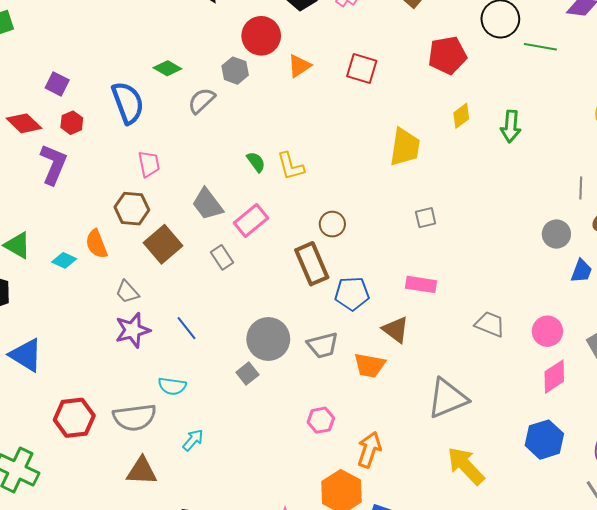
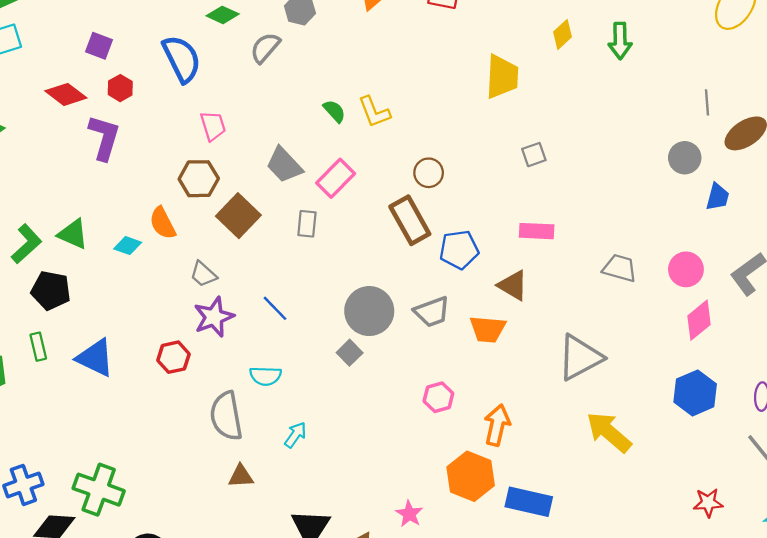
gray rectangle: (222, 257) -> (307, 224), turned 45
gray semicircle: (135, 417) -> (226, 416), turned 93
red hexagon: (74, 418) -> (173, 357), moved, size x0.7
brown triangle: (142, 471) -> (241, 476), size x0.7

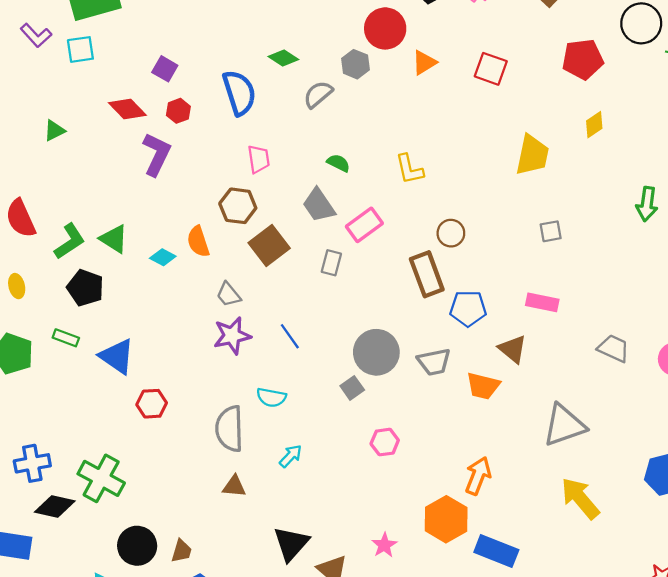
green arrow: (620, 41) -> (647, 204), moved
green semicircle: (334, 111) -> (338, 163), moved, turned -30
green rectangle: (38, 347) -> (66, 338), turned -65
red hexagon: (173, 357) -> (152, 404), moved
pink hexagon: (438, 397) -> (385, 442), moved

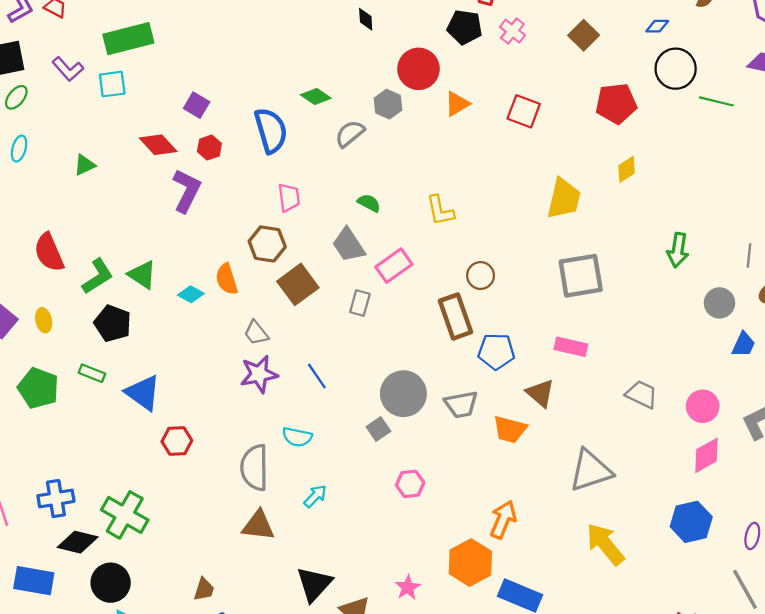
gray square: (551, 231) -> (581, 276), size x2.0
brown triangle: (234, 486) -> (258, 525), size x1.4
black circle: (137, 546) -> (111, 583), moved

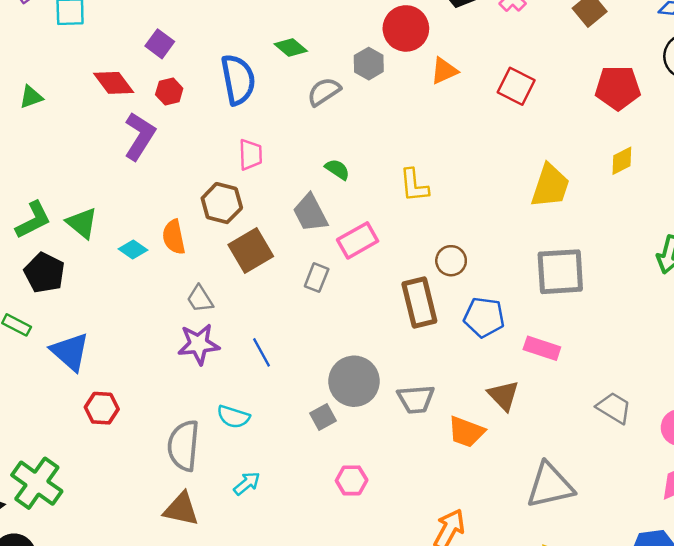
blue pentagon: (496, 351) -> (484, 317), moved

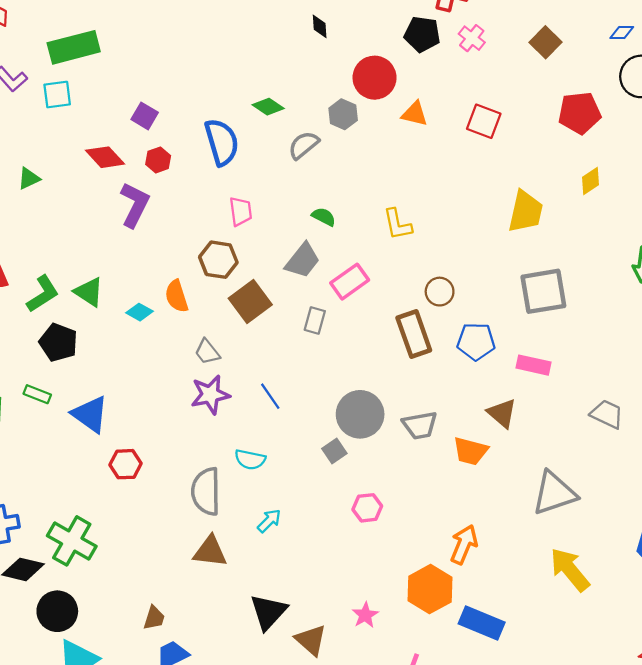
orange triangle: (444, 71) -> (415, 114), turned 44
gray trapezoid: (310, 213) -> (303, 260), turned -108

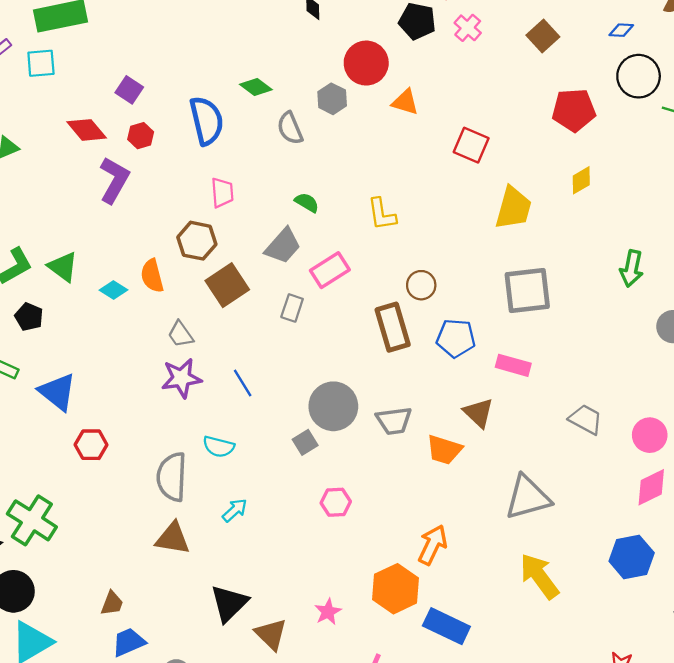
red square: (484, 121) -> (471, 145), moved
gray semicircle: (304, 145) -> (290, 128), turned -76
black pentagon: (58, 342) -> (29, 317), size x0.7

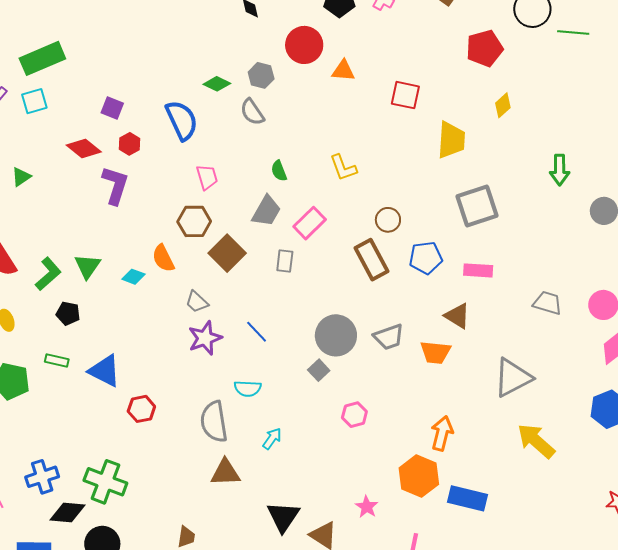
gray hexagon: (332, 99) -> (261, 75), moved
green semicircle: (307, 202) -> (279, 171), turned -130
green triangle: (63, 267) -> (88, 266), turned 40

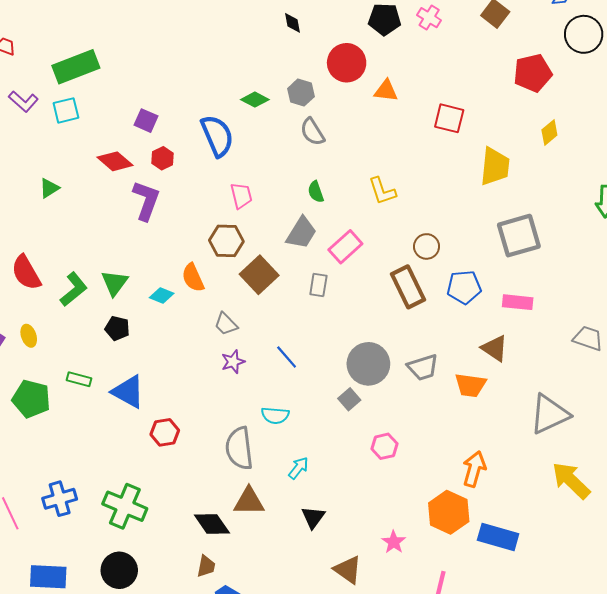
gray semicircle: (252, 112) -> (312, 132), moved
black pentagon: (68, 313) -> (117, 328), moved
purple star: (205, 338) -> (233, 362), size x0.7
black diamond: (67, 513) -> (212, 524), moved, turned 48
black triangle: (283, 517) -> (313, 517), moved, size x0.7

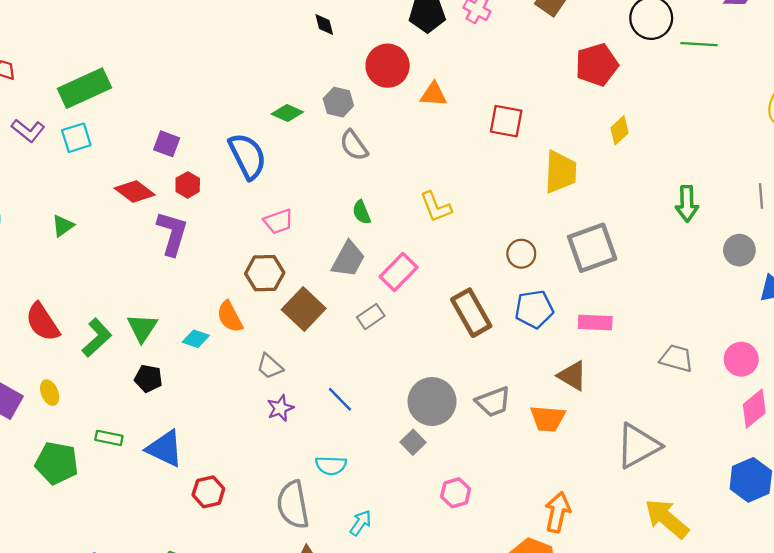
pink trapezoid: (241, 196) -> (278, 221), turned 88
brown circle: (427, 246) -> (521, 254), moved
gray rectangle: (318, 285) -> (371, 317), turned 50

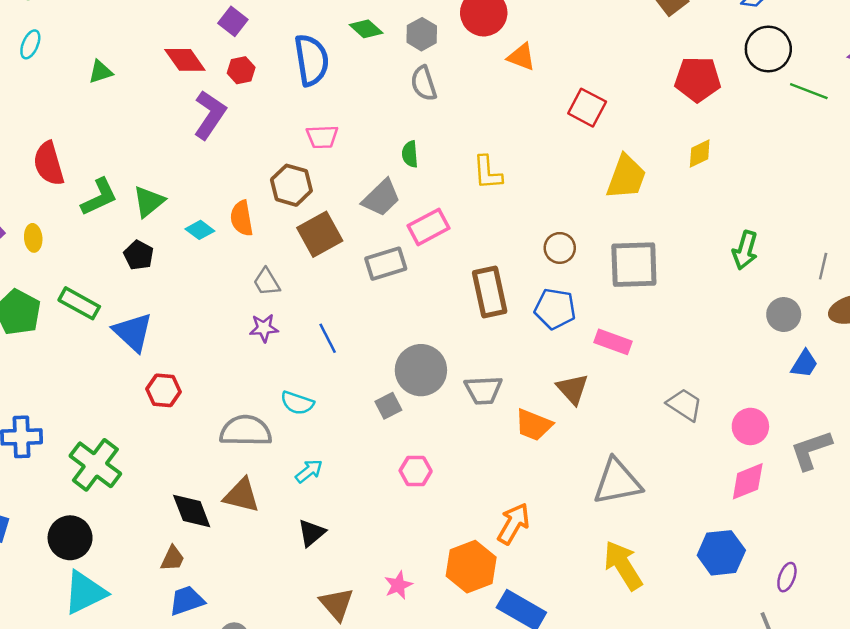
gray rectangle: (371, 317) -> (386, 264), size x1.4
green rectangle: (109, 438) -> (79, 303), size x1.4
gray semicircle: (293, 505) -> (246, 431), turned 84

